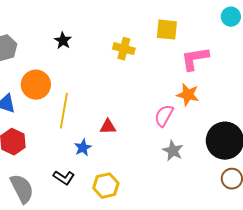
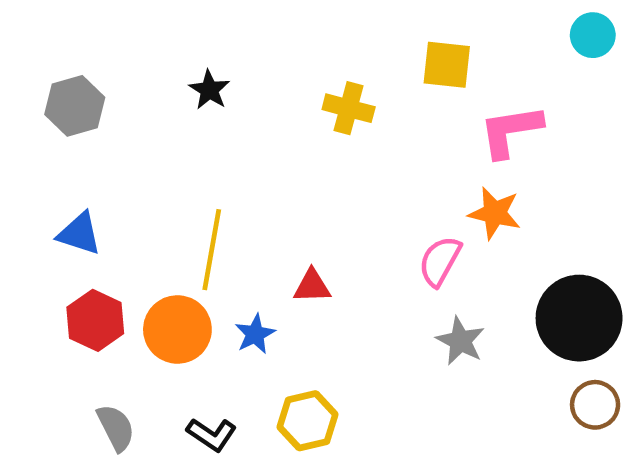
orange circle: (36, 85) -> (177, 329), moved
black L-shape: (64, 178) -> (212, 434), moved
gray semicircle: (22, 189) -> (116, 428), size x0.7

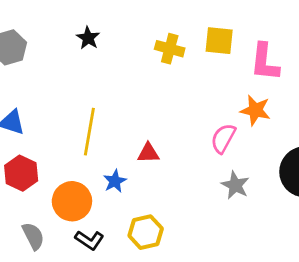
yellow square: (447, 65) -> (219, 41), moved
pink L-shape: (511, 131) -> (265, 62), turned -75
orange circle: (177, 329) -> (72, 201), moved

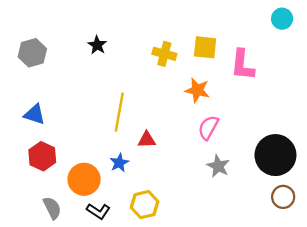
orange star: (255, 110) -> (197, 90), moved
yellow line: (89, 132) -> (119, 112), moved

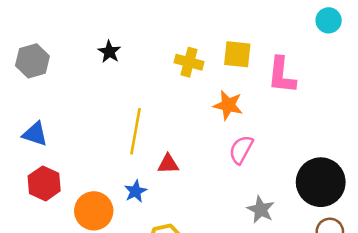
gray star: (218, 166) -> (261, 210), moved

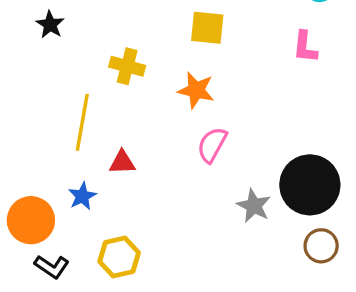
yellow cross: (189, 62) -> (127, 66), moved
pink L-shape: (282, 75) -> (305, 47), moved, size x0.7
gray star: (261, 210) -> (254, 206), moved

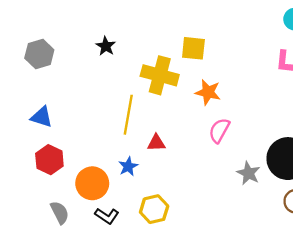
yellow square: (207, 28) -> (193, 48), moved
yellow cross: (127, 66) -> (160, 75), size x1.5

